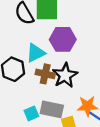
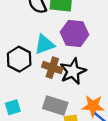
cyan square: (31, 113) -> (13, 107), moved

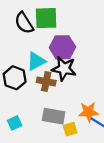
black star: (73, 71) -> (64, 69), moved, turned -30

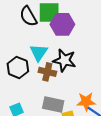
purple hexagon: (62, 47) -> (62, 24), moved
cyan triangle: (36, 61) -> (39, 53), turned -30

